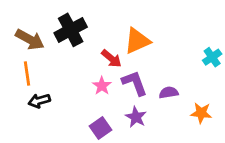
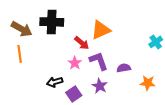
black cross: (71, 30) -> (52, 22), turned 30
black arrow: (39, 101) -> (55, 82), moved

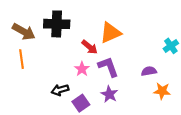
purple semicircle: (124, 68) -> (149, 71), moved

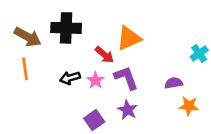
black arrow: (60, 90) -> (70, 78), moved

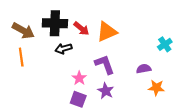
red arrow: (104, 55) -> (81, 29), moved
black arrow: (70, 78) -> (63, 49), moved
pink star: (96, 80) -> (79, 78), moved
purple square: (94, 120) -> (78, 99), turned -35

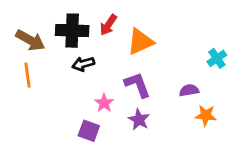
red arrow: (81, 29) -> (108, 25), moved, turned 84
purple square: (78, 99) -> (89, 131), moved

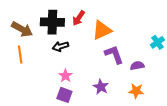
purple L-shape: (138, 85) -> (114, 54), moved
pink star: (104, 103) -> (65, 76), moved
orange star: (206, 115) -> (136, 91), moved

